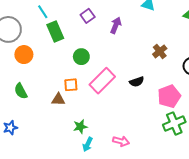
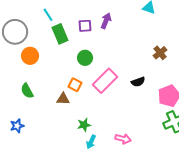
purple square: (88, 16) -> (85, 26), moved, turned 32
purple arrow: (116, 25) -> (106, 21), moved
orange square: (71, 85) -> (75, 85), turned 32

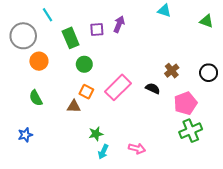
cyan line: (48, 15) -> (47, 15), moved
brown cross: (160, 53) -> (172, 71), moved
green circle: (85, 58) -> (84, 64), moved
black semicircle: (138, 82) -> (153, 88), turned -136

